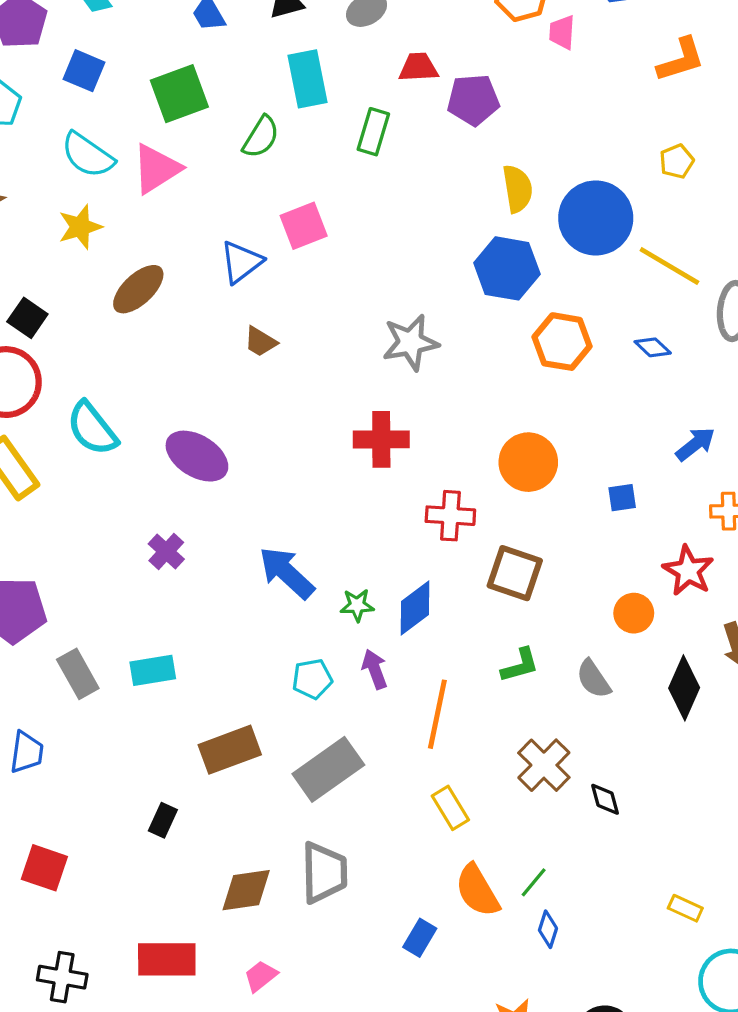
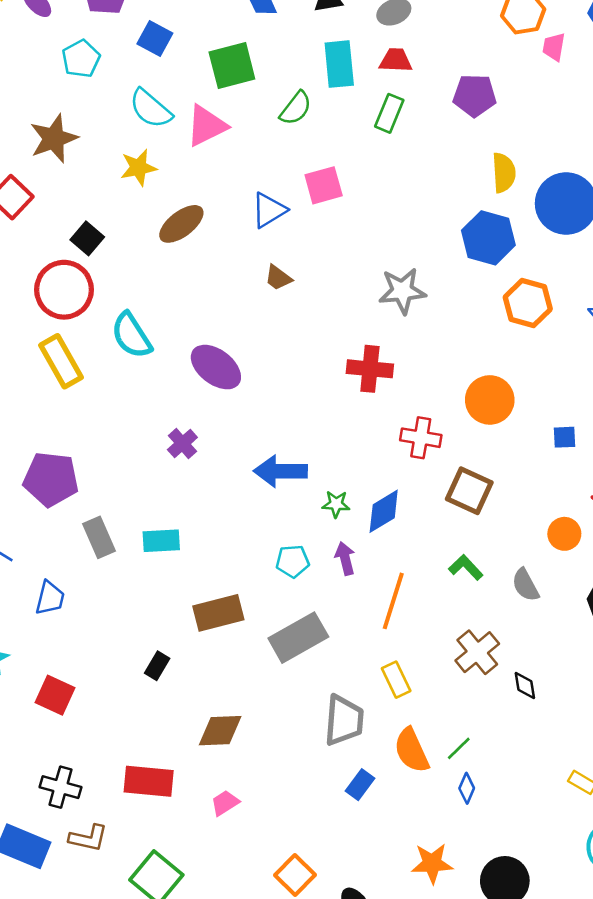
red trapezoid: (418, 67) -> (396, 60), moved
blue arrow: (287, 573) -> (280, 471), turned -48
green L-shape: (520, 665) -> (466, 567), turned -124
gray trapezoid: (324, 873) -> (344, 720), moved

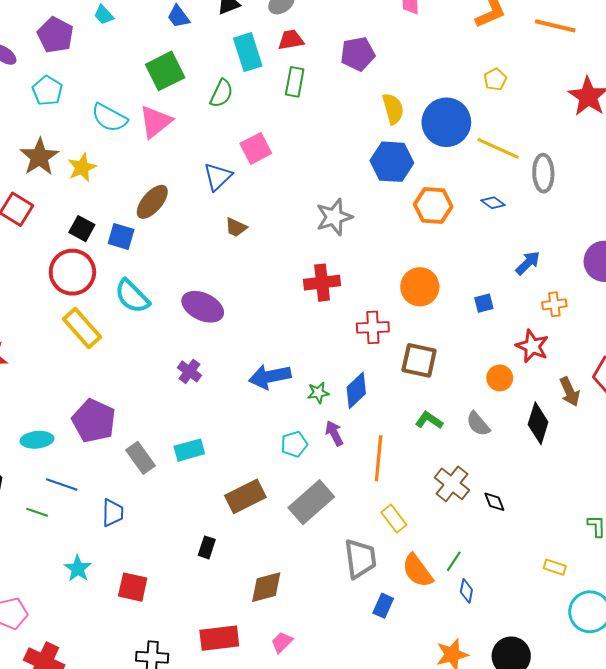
blue square: (155, 38) -> (121, 236), moved
yellow star: (138, 168) -> (82, 168), moved
purple pentagon: (51, 479) -> (94, 421), turned 30

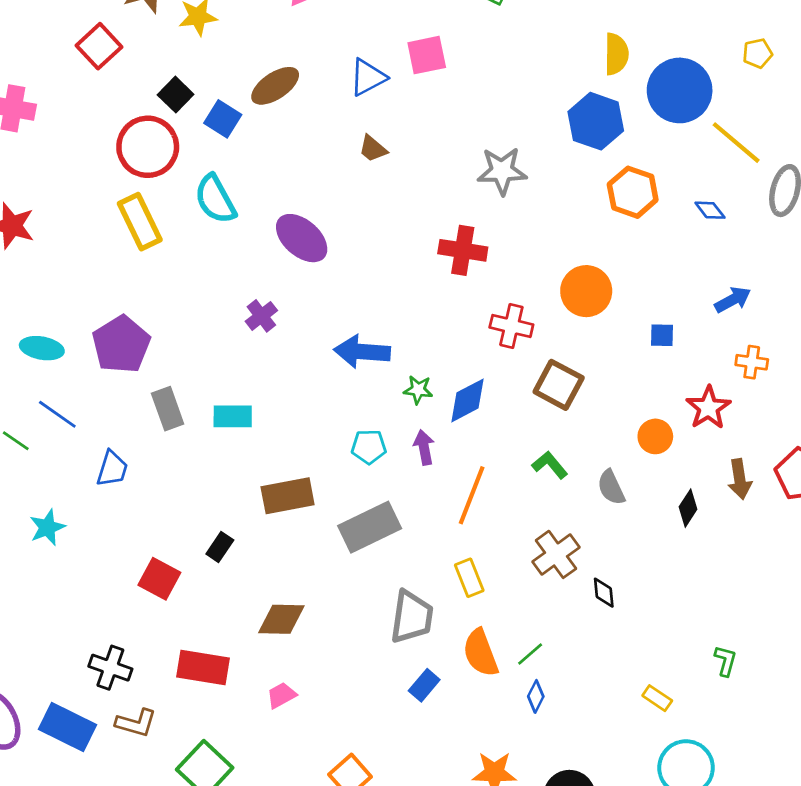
black diamond: (538, 423) -> (688, 508), size x0.7
red square: (133, 587) -> (159, 579), moved

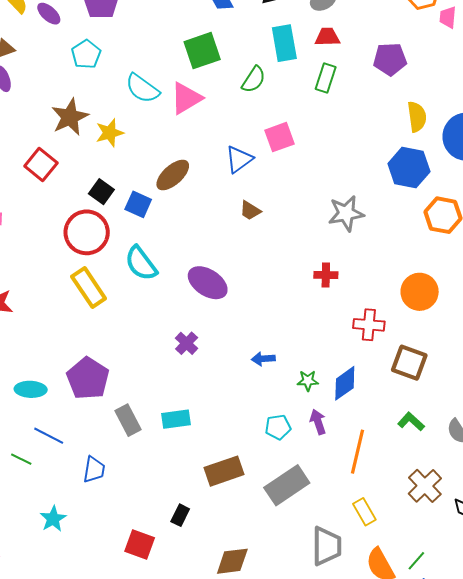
red cross: (463, 250) -> (326, 275), size x0.7
blue arrow: (362, 352) -> (263, 359), size x0.6

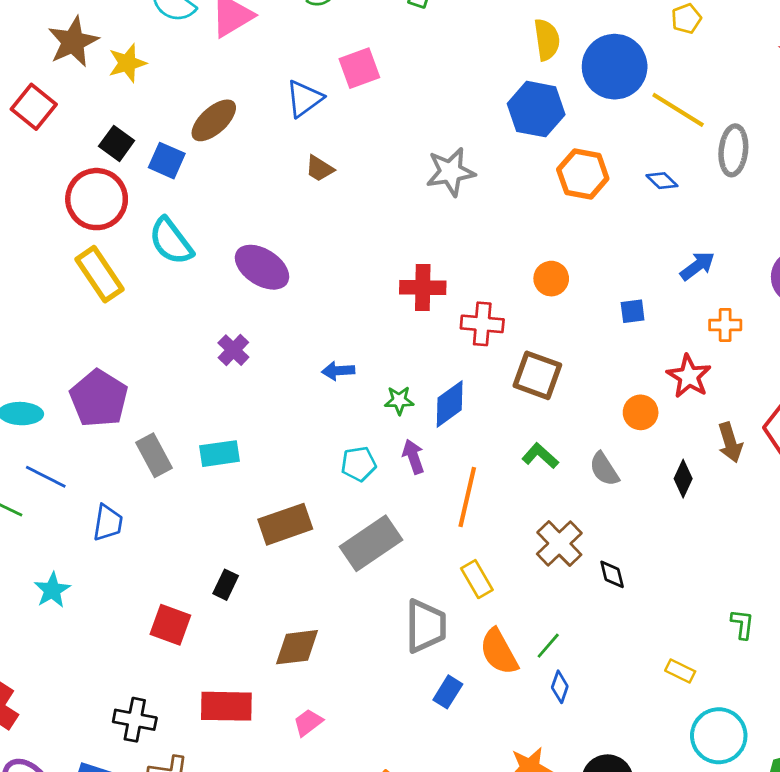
red cross: (326, 275) -> (423, 287), moved, size x1.4
orange circle: (420, 292) -> (551, 279), size x0.7

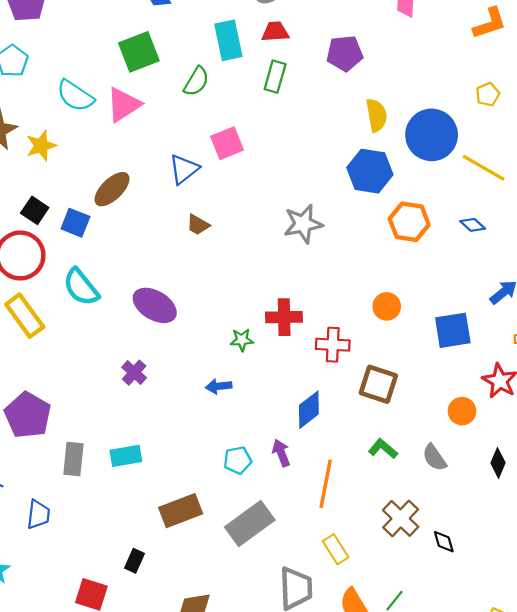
blue square: (633, 311) -> (453, 330), size x1.8
green star: (399, 400) -> (242, 340), moved
gray rectangle: (154, 455) -> (73, 459), turned 36

